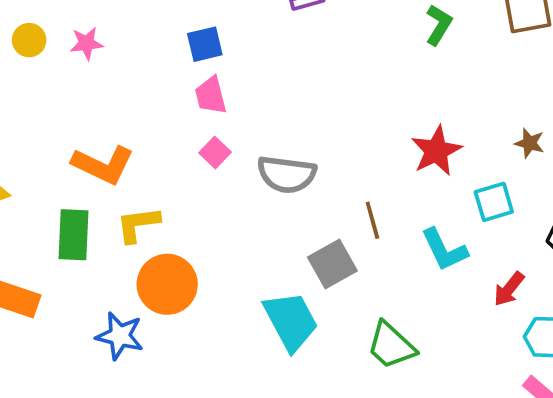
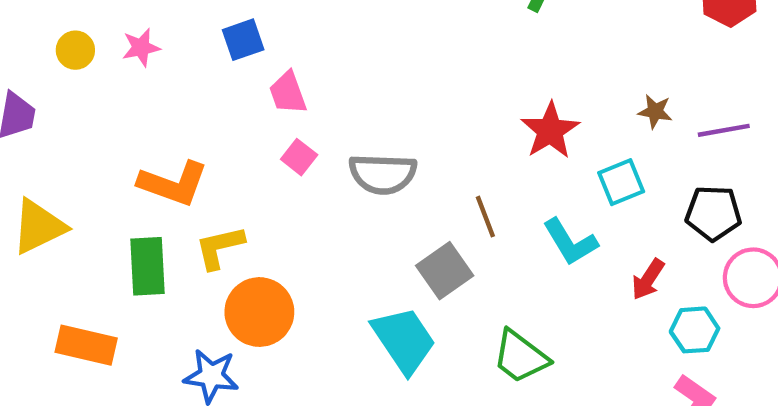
blue square: (205, 44) -> (243, 40), moved

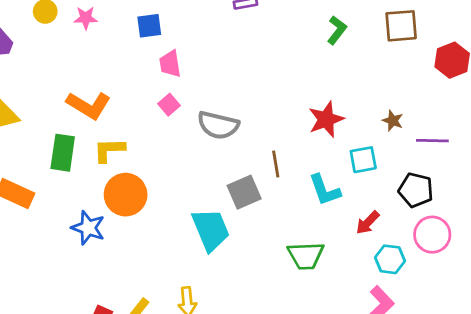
green trapezoid: (520, 357) -> (306, 256), moved, turned -51

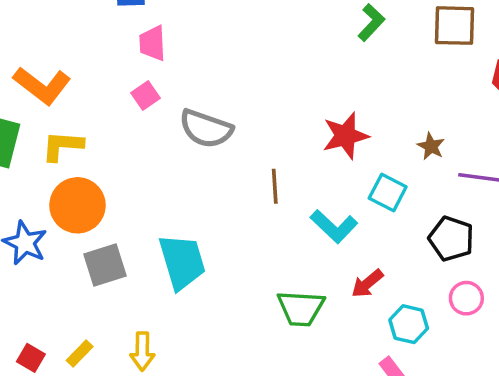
cyan square: (363, 160) -> (388, 193), turned 32
cyan L-shape: (325, 190) -> (334, 226), turned -33
gray square: (244, 192) -> (105, 265), moved
red arrow: (368, 223) -> (367, 284), moved
pink circle: (432, 235) -> (466, 298), size x0.7

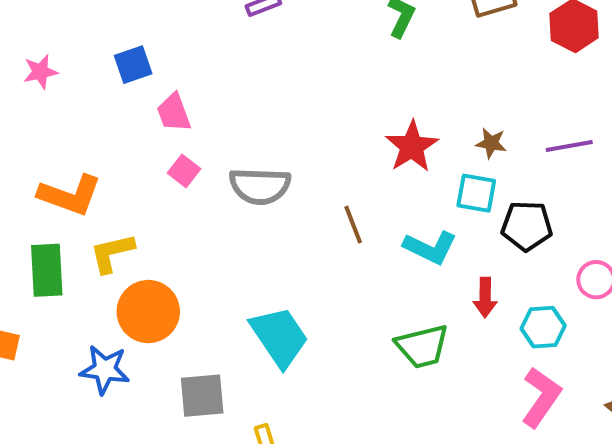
brown star: (431, 146) -> (491, 143), moved
black pentagon: (451, 239) -> (527, 226), moved
gray square: (105, 265) -> (202, 396), moved, turned 30
red arrow: (367, 284) -> (485, 297), turned -32

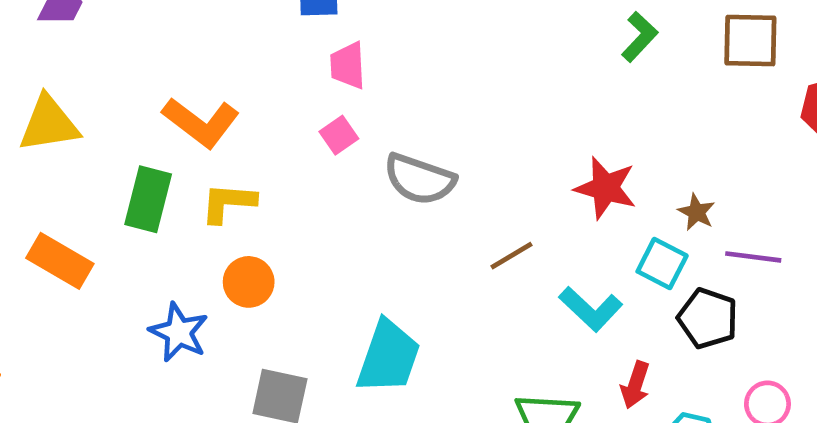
red star: (412, 146) -> (606, 188), turned 30
purple line: (569, 146) -> (753, 257), moved
brown line: (353, 225) -> (511, 256), turned 63
orange circle: (148, 312) -> (249, 282), size x0.7
cyan trapezoid: (279, 337) -> (388, 357), turned 36

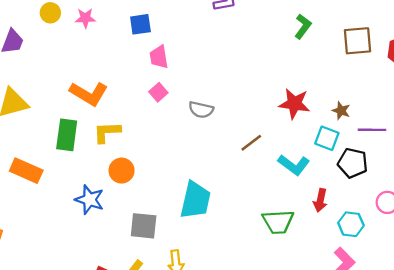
brown square: (750, 41) -> (358, 41), moved
gray semicircle: (420, 179) -> (201, 110), size x0.7

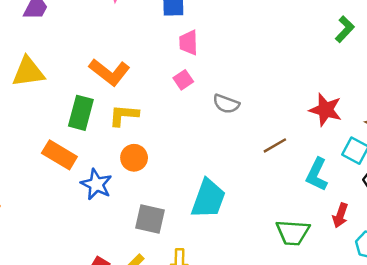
cyan L-shape: (294, 165) -> (317, 174), turned 72
orange rectangle: (26, 171) -> (59, 155), moved

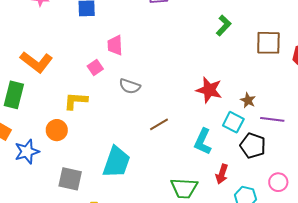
pink trapezoid: (188, 43) -> (115, 45), moved
yellow L-shape: (124, 115) -> (76, 101), moved
brown line: (275, 145) -> (159, 124), moved
blue star: (96, 184) -> (27, 152), turned 30

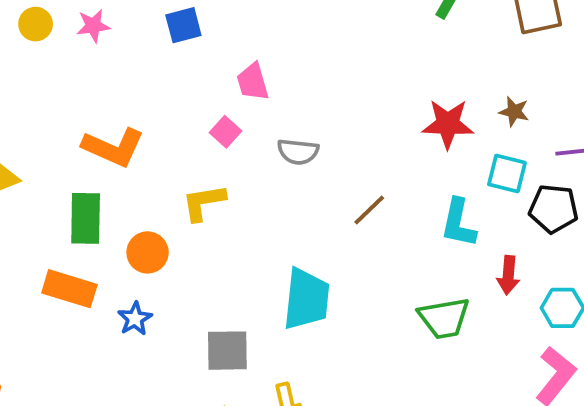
brown star: (248, 100) -> (514, 112), moved
orange circle: (57, 130) -> (148, 252), moved
blue star: (27, 152) -> (135, 319), size x0.7

